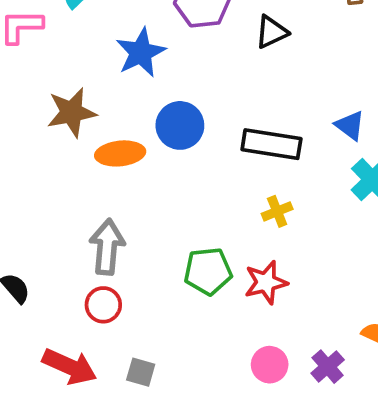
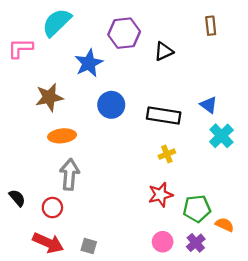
orange ellipse: (120, 153) -> (62, 136), moved
green pentagon: (208, 271) -> (197, 209), moved
red circle: (103, 305) -> (52, 208), moved

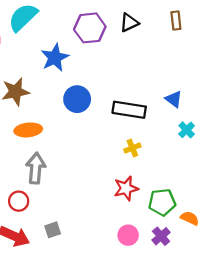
black triangle: (164, 51) -> (129, 23), moved
cyan cross: (221, 136) -> (187, 130), size x0.7
gray square: (89, 246) -> (53, 230), moved, turned -35

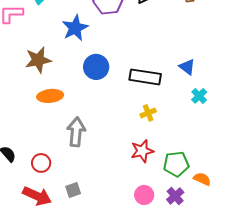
gray arrow: (36, 168) -> (76, 132), moved

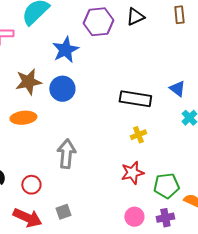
blue circle: (96, 67) -> (62, 89), moved
orange ellipse: (50, 96) -> (23, 118), moved
purple cross: (175, 196) -> (165, 218), turned 30

